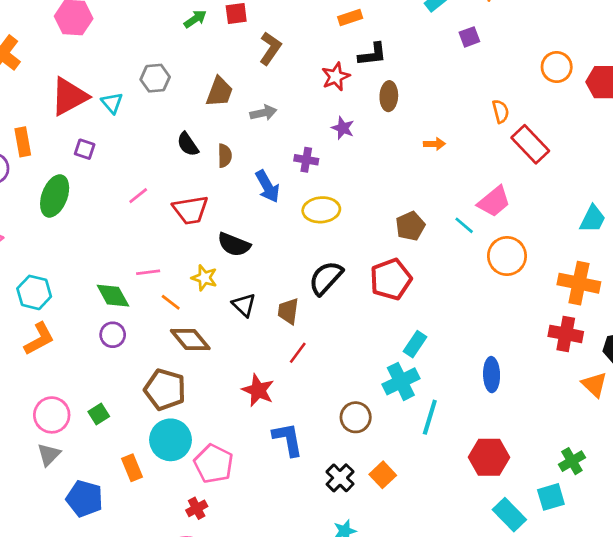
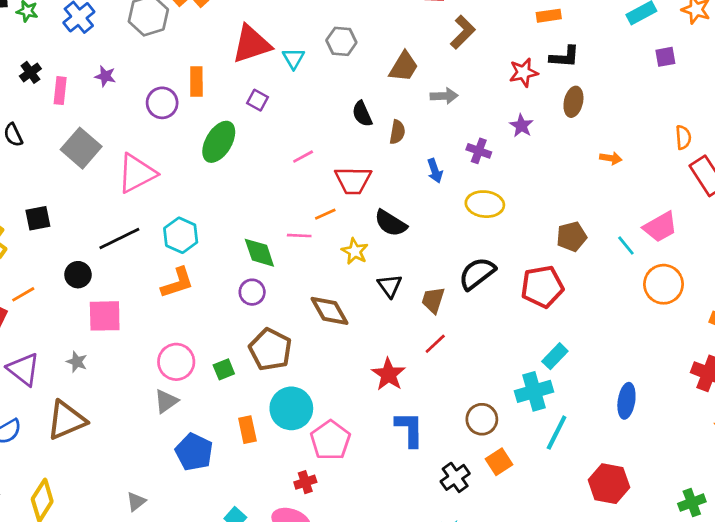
blue arrow: (267, 186) -> (435, 171), size x0.7
orange line: (171, 302) -> (325, 214), moved, turned -72
brown pentagon: (165, 390) -> (270, 350), moved
orange square: (383, 475) -> (499, 462), moved

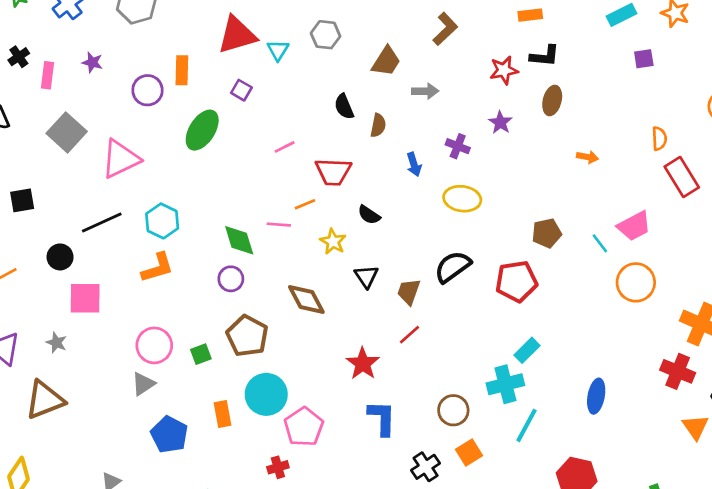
black semicircle: (391, 223) -> (369, 215), size x0.7

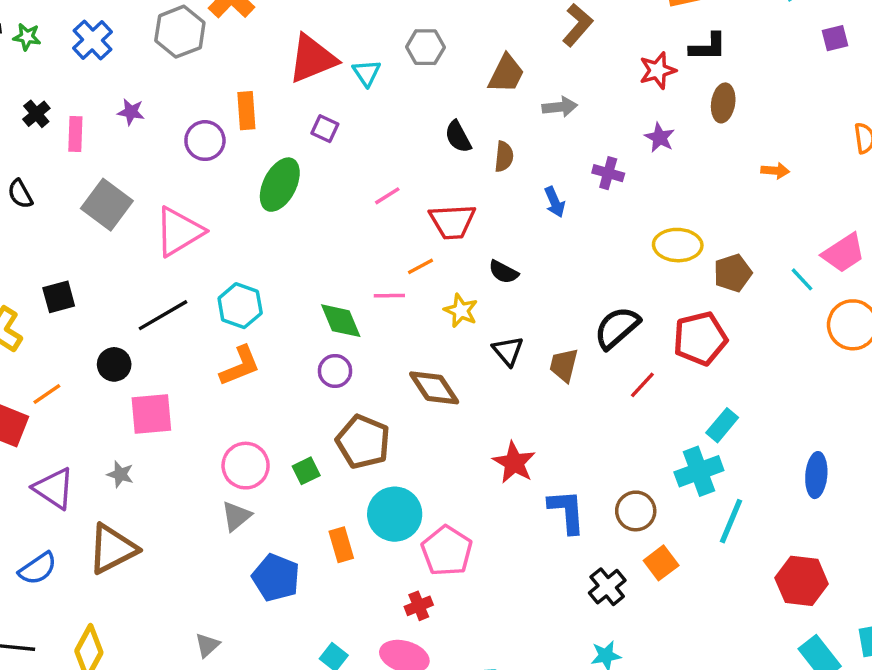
yellow ellipse: (462, 199) -> (678, 245), moved
red line: (410, 335) -> (642, 385), moved
blue L-shape: (382, 418) -> (567, 511), moved

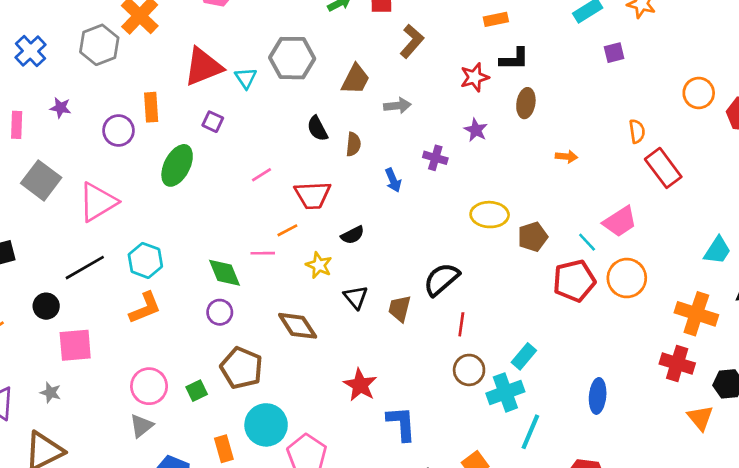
gray hexagon: (425, 47) -> (292, 58), size x1.5
black semicircle: (503, 272) -> (353, 235), turned -55
red pentagon: (700, 339) -> (574, 281), moved
red line: (642, 385) -> (461, 324), turned -35
brown circle: (636, 511) -> (469, 370), moved

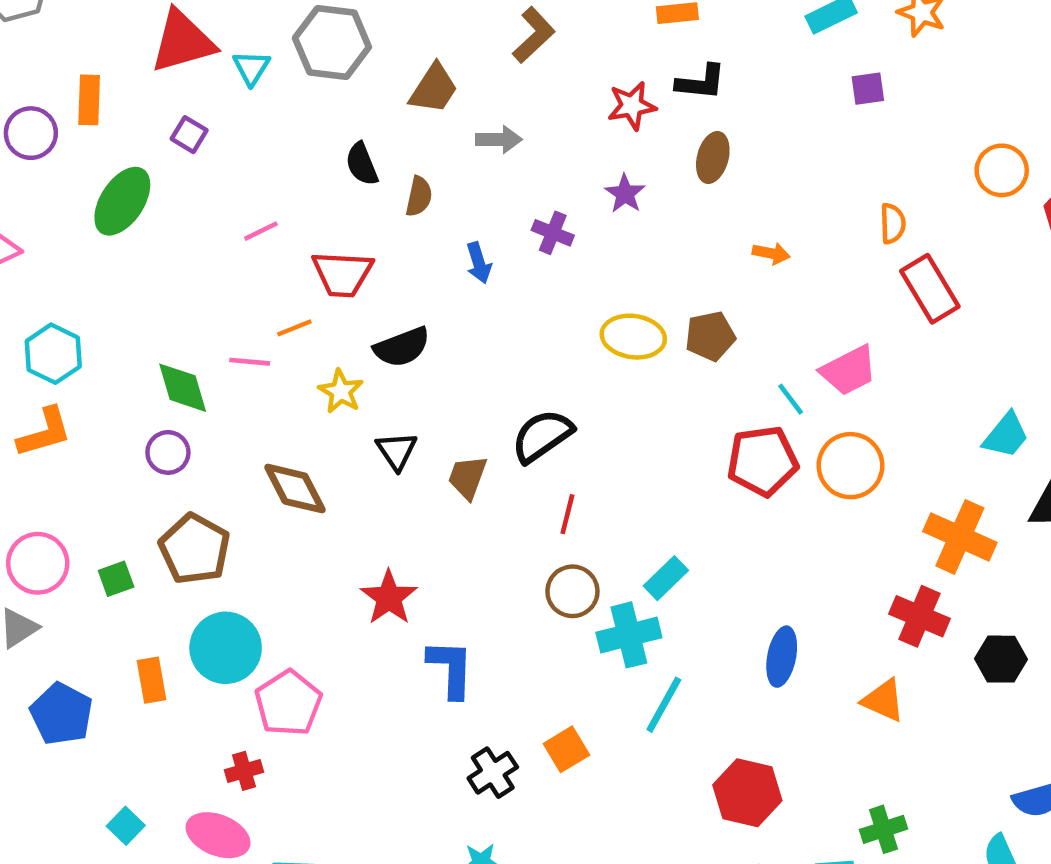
black semicircle: (353, 235) -> (402, 347), size x1.4
brown pentagon: (533, 237) -> (710, 336), moved
orange triangle: (700, 418) -> (883, 700), moved, turned -32

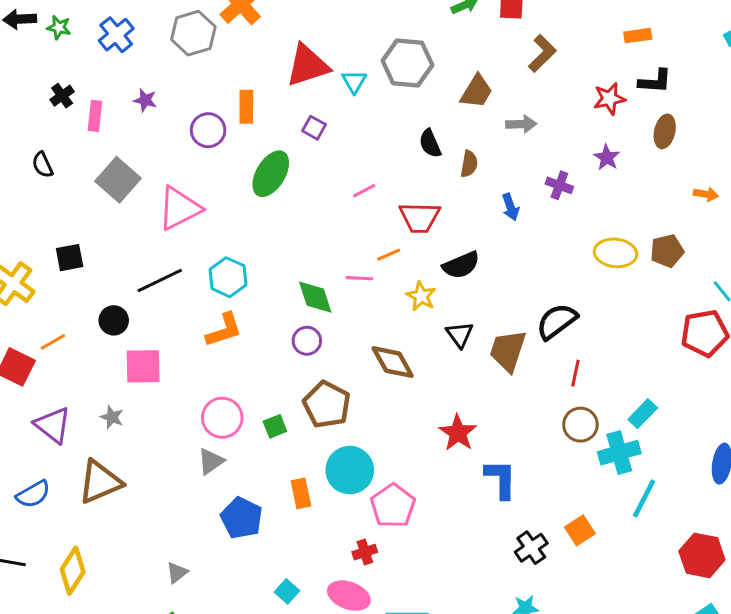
brown trapezoid: (468, 477) -> (508, 351), size x1.4

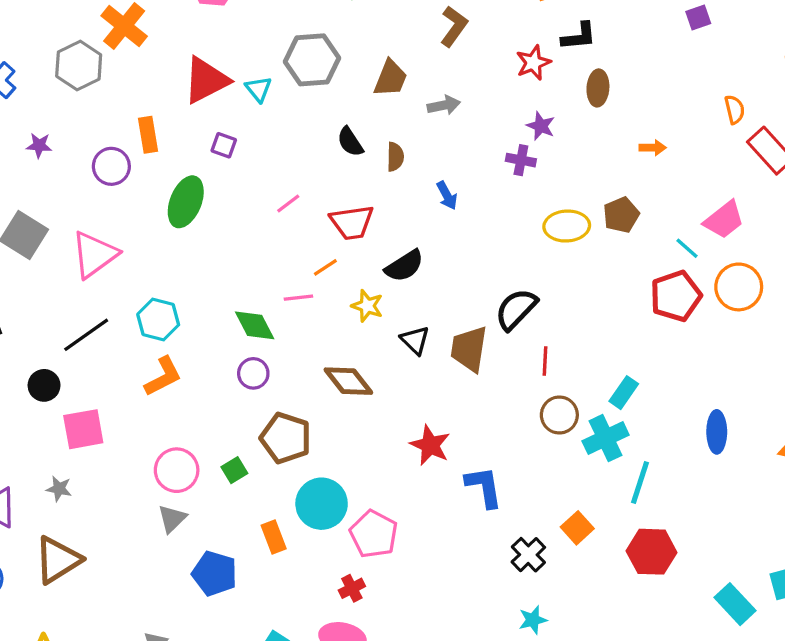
purple cross: (559, 185) -> (521, 160), moved
red hexagon: (702, 555) -> (652, 552), moved

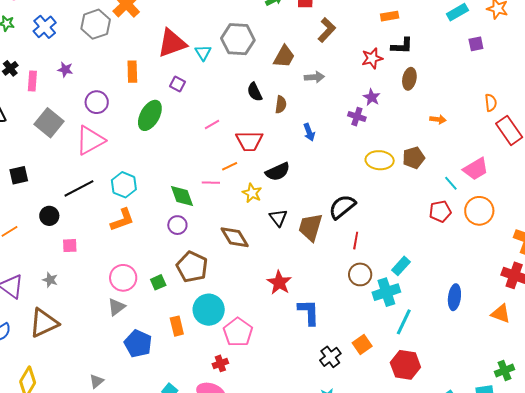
purple circle: (111, 166) -> (97, 102), moved
red pentagon: (676, 296) -> (440, 211), size x0.7
pink square: (83, 429) -> (70, 246), size x0.6

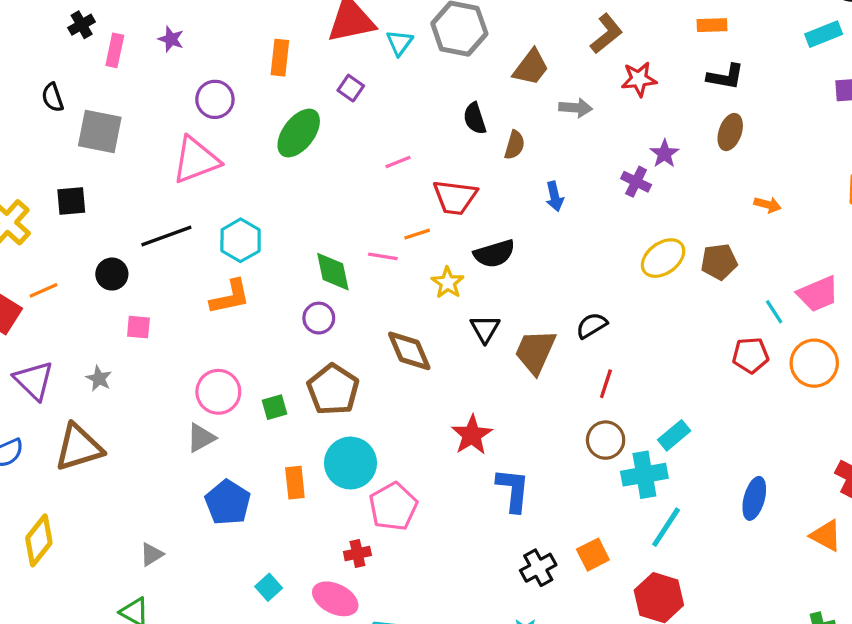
red star: (372, 58) -> (639, 79), moved
gray square: (49, 123) -> (100, 131), moved, turned -36
yellow ellipse: (380, 160) -> (663, 258), turned -48
black semicircle: (342, 207) -> (592, 325), size x0.7

